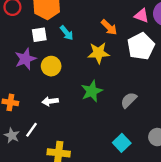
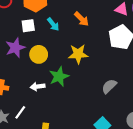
orange arrow: (109, 27) -> (82, 19), moved
yellow star: (98, 53) -> (78, 54), moved
green star: (92, 91) -> (59, 77), moved

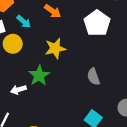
yellow circle: (39, 54) -> (13, 44), moved
gray semicircle: (109, 86) -> (93, 77), turned -56

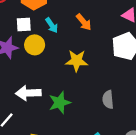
green star: (39, 75) -> (60, 103), moved
white arrow: (18, 90) -> (28, 93), size x1.5

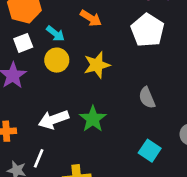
yellow circle: (35, 45) -> (57, 60), moved

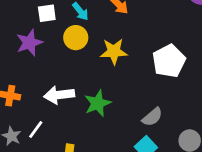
white pentagon: (148, 30) -> (169, 61), moved
gray semicircle: (147, 98) -> (152, 117), moved, turned -120

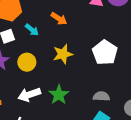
yellow circle: (76, 38) -> (27, 62), moved
gray semicircle: (152, 117) -> (101, 96), turned -126

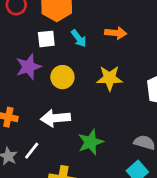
orange arrow: (59, 19) -> (116, 33), turned -42
green star: (59, 95) -> (91, 142), moved

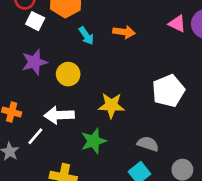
white square: (46, 39) -> (35, 21), moved, turned 30
yellow star: (110, 78) -> (111, 105), moved
white line: (32, 151) -> (35, 136), moved

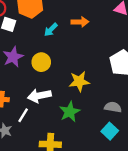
cyan arrow: (86, 36) -> (51, 30), turned 88

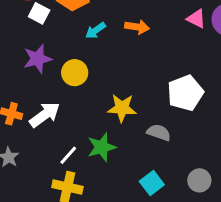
white arrow: (39, 96) -> (45, 115), moved, turned 145
gray semicircle: (113, 107) -> (159, 133), moved
white line: (23, 115) -> (68, 155), moved

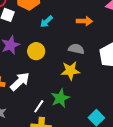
orange arrow: (137, 27) -> (84, 21), moved
gray semicircle: (159, 133) -> (76, 49), moved

